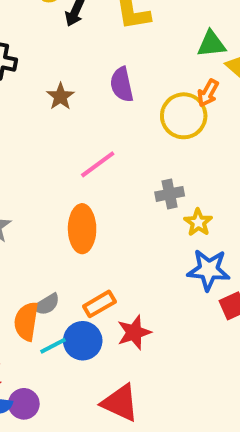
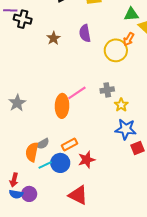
pink line: (98, 164) -> (77, 93), moved

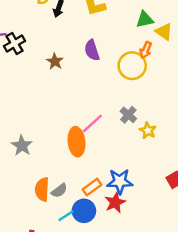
black cross: (23, 19) -> (15, 44), turned -36
gray cross: (107, 90) -> (128, 115), turned -32
blue star: (126, 129) -> (120, 181), moved
orange semicircle: (32, 152) -> (42, 189), moved

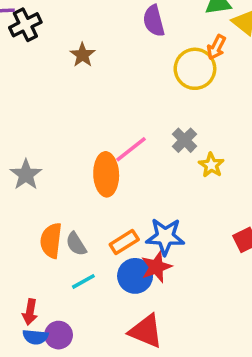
purple semicircle: (92, 50) -> (154, 21), moved
gray semicircle: (59, 191) -> (76, 244), turned 91
blue circle: (84, 211) -> (135, 276), moved

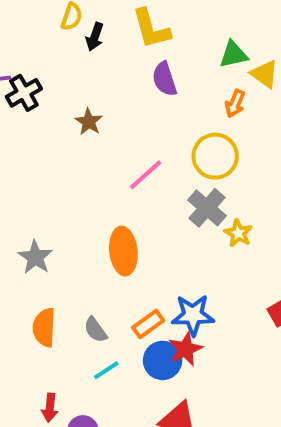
yellow circle: (195, 69) -> (215, 156), moved
gray cross: (185, 140) -> (207, 208), size x1.4
pink line: (131, 149) -> (146, 175), moved
orange semicircle: (51, 241) -> (44, 327), moved

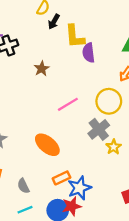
yellow L-shape: (151, 29) -> (75, 36), moved
orange ellipse: (123, 251) -> (47, 145), turned -55
blue star: (193, 315) -> (79, 188), turned -30
orange rectangle: (148, 324) -> (61, 178), moved

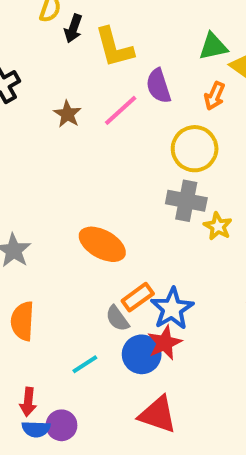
purple semicircle: (89, 53) -> (158, 86), moved
pink line: (68, 104) -> (121, 110), moved
gray cross: (99, 129) -> (186, 201), turned -30
gray semicircle: (23, 186) -> (117, 318), moved

